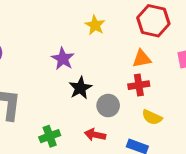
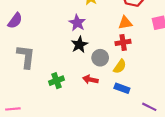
purple star: (63, 59) -> (77, 23), moved
yellow semicircle: (152, 117) -> (120, 66), moved, turned -80

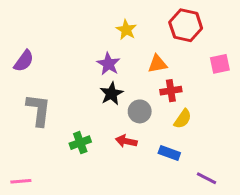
orange triangle: (125, 23) -> (157, 64), moved
yellow semicircle: (120, 66) -> (183, 119), moved

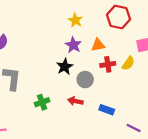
purple star: (108, 64) -> (73, 45), moved
yellow semicircle: (183, 119) -> (128, 63), moved

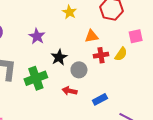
purple star: (73, 45) -> (37, 36), moved
green cross: (42, 102) -> (36, 78), moved, size x1.5
blue rectangle: (107, 110) -> (100, 99), turned -48

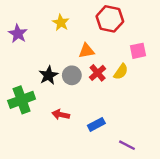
purple star: (37, 36) -> (18, 34), moved
red cross: (101, 55) -> (98, 73), turned -32
gray circle: (79, 70) -> (72, 75), moved

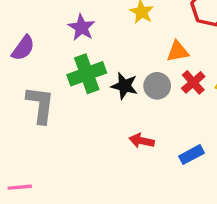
black star: (48, 75) -> (124, 86), turned -30
green cross: (22, 100) -> (87, 74), moved

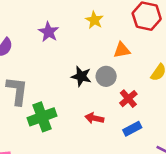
green cross: (87, 74) -> (42, 117), moved
red cross: (193, 82) -> (128, 99), moved

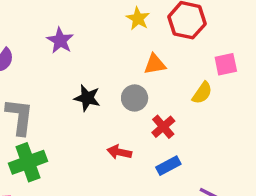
yellow star: (94, 20) -> (138, 18), moved
black star: (81, 76) -> (87, 98), moved
green cross: (42, 117) -> (28, 162), moved

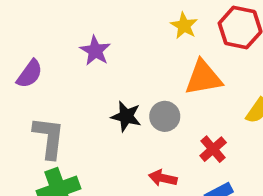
orange triangle: (155, 64) -> (203, 78), size x1.5
gray circle: (135, 98) -> (165, 116), moved

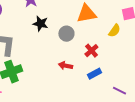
black star: (126, 116) -> (40, 24), moved

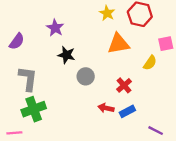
gray circle: (66, 34) -> (86, 76), moved
red arrow: (65, 66) -> (106, 108), moved

